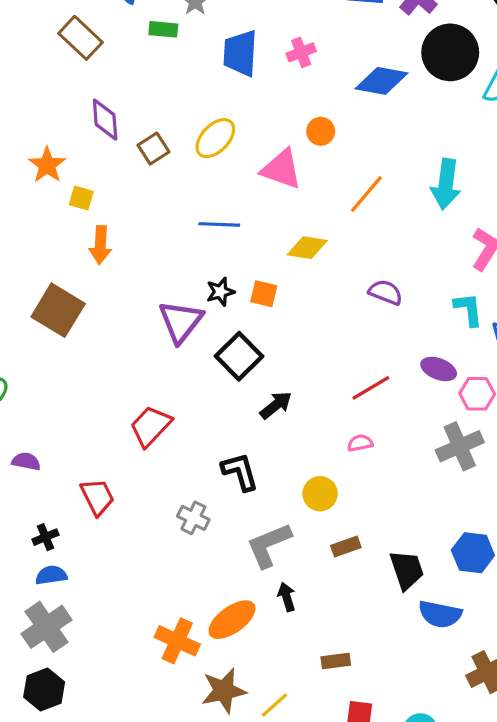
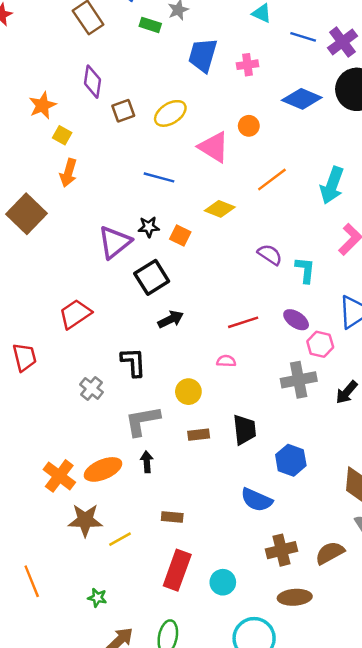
cyan L-shape: (468, 309) -> (305, 270), moved
black trapezoid: (407, 570) -> (245, 430), moved

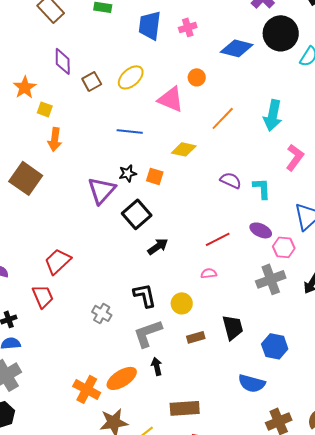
red trapezoid: (75, 314) -> (58, 261), moved
black L-shape: (133, 362) -> (145, 295), moved
brown rectangle: (172, 517) -> (185, 408), size x1.6

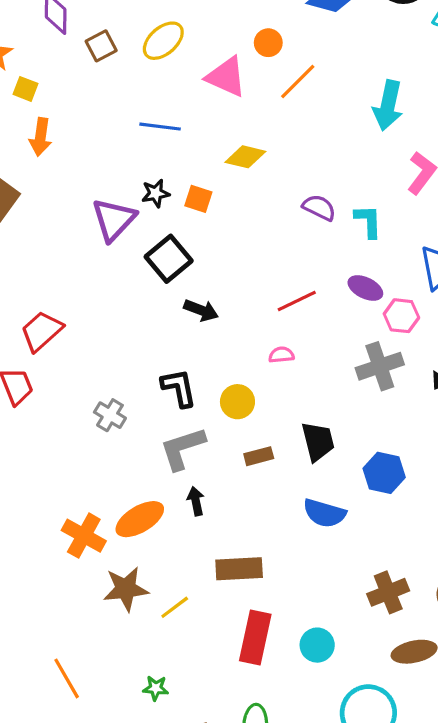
orange line: (223, 118) -> (298, 81), moved
black arrow: (158, 246) -> (201, 310), turned 55
blue semicircle: (252, 383) -> (324, 513), moved

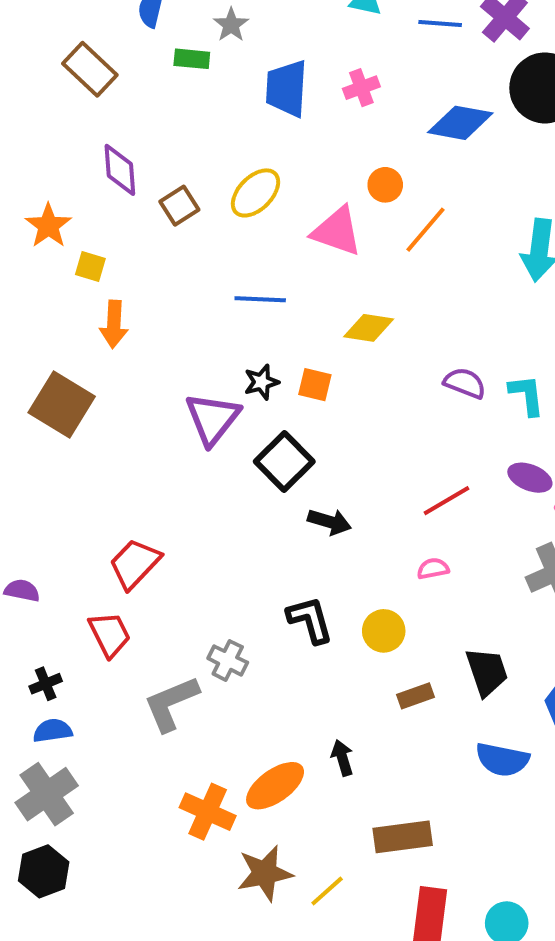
gray L-shape: (183, 448) -> (171, 703), moved

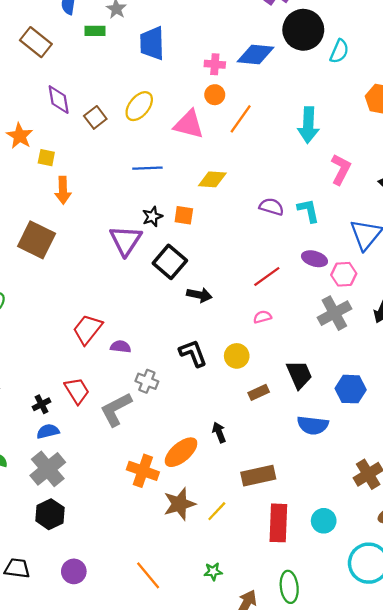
pink cross: (361, 88) -> (215, 64), moved, turned 30
purple semicircle: (22, 590) -> (121, 347), moved
red trapezoid: (110, 634) -> (77, 391), moved

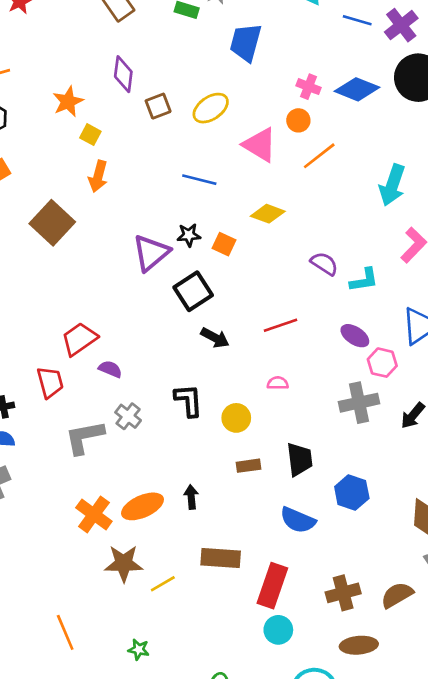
cyan L-shape: (308, 210) -> (364, 280), turned 76
red line: (267, 276) -> (280, 325), moved
red trapezoid: (77, 391) -> (50, 382), moved
red rectangle: (278, 523) -> (272, 586), moved

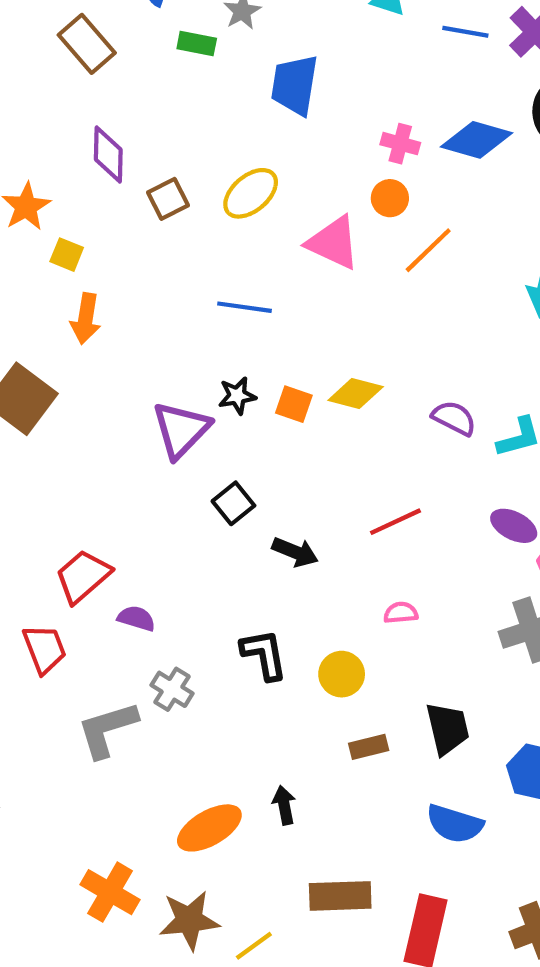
yellow diamond: (268, 214) -> (356, 394), moved
black square: (193, 291) -> (233, 503), moved, size x0.7
orange cross: (94, 514) -> (110, 892), moved

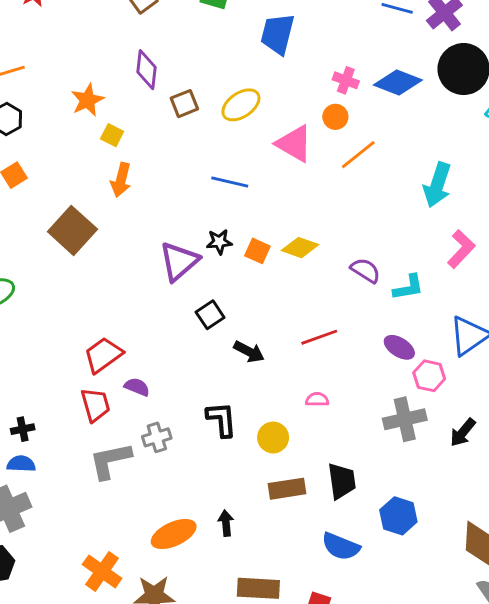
red trapezoid: (44, 649) -> (95, 405), moved
gray cross: (172, 689) -> (157, 437), turned 36
brown rectangle: (369, 747) -> (287, 489), size x1.4

